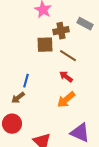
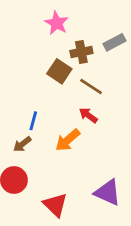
gray rectangle: (85, 24) -> (114, 42), turned -56
brown square: (45, 45) -> (59, 71), turned 36
orange arrow: (66, 100) -> (68, 140), moved

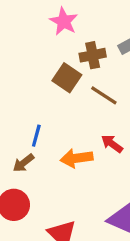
red arrow: (88, 115) -> (112, 144), moved
orange arrow: (68, 140) -> (77, 158), turned 32

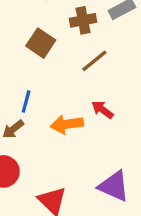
brown square: (67, 78) -> (41, 43), moved
brown line: (104, 95) -> (94, 61), turned -72

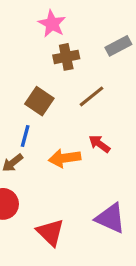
brown cross: (83, 20) -> (66, 57), moved
brown square: (41, 43) -> (39, 101), moved

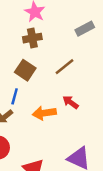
brown cross: (66, 57) -> (32, 38), moved

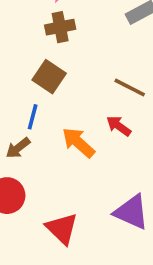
brown line: (65, 67) -> (130, 88), moved, turned 66
orange arrow: (44, 113) -> (78, 142), turned 50

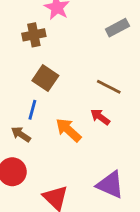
brown cross: (60, 27) -> (34, 35), moved
brown arrow: (18, 148) -> (21, 134), turned 72

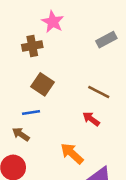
blue line: (32, 110) -> (31, 113), turned 66
orange arrow: (68, 130) -> (72, 153), moved

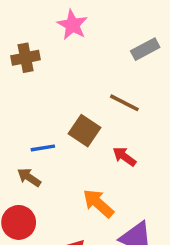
brown cross: (32, 46) -> (26, 58), moved
brown square: (43, 84) -> (84, 131), moved
brown line: (99, 92) -> (124, 103), moved

